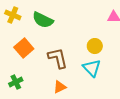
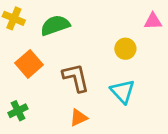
green semicircle: (43, 20) -> (55, 25), turned 135
yellow circle: (95, 46) -> (125, 49), moved

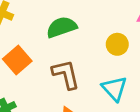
green semicircle: (55, 25) -> (62, 27), moved

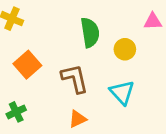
green semicircle: (62, 27) -> (90, 33), moved, turned 100

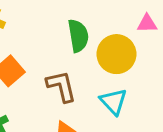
yellow circle: (125, 49) -> (116, 54), size x1.6

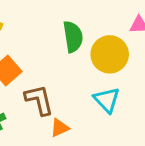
brown L-shape: (61, 86) -> (39, 100), moved

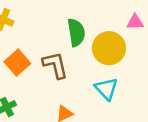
brown L-shape: (39, 100) -> (55, 65), moved

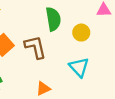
yellow circle: (109, 48) -> (81, 33), size x0.6

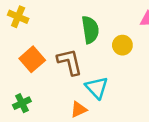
cyan triangle: (79, 67) -> (97, 88), moved

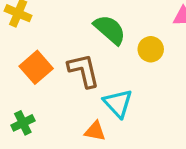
green semicircle: (90, 30) -> (110, 30), turned -40
orange triangle: (79, 110) -> (95, 131), turned 36

